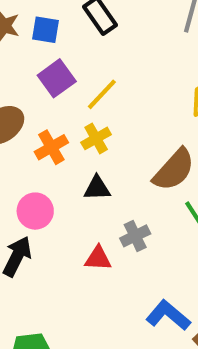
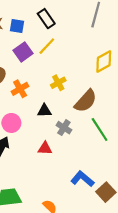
yellow line: (102, 94) -> (47, 46), moved
yellow cross: (96, 138) -> (58, 83), moved
gray cross: (135, 236) -> (64, 128), moved, turned -32

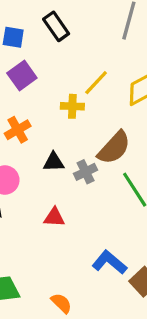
yellow line: (47, 46) -> (96, 83), moved
yellow cross: (58, 83) -> (72, 106), moved, turned 32
gray cross: (64, 128) -> (86, 172), moved, turned 32

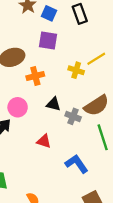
purple square: (22, 75) -> (48, 41), turned 30
gray cross: (86, 172) -> (73, 116), turned 32
blue L-shape: (109, 262) -> (77, 164), moved

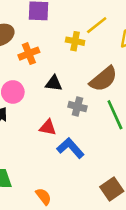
gray cross: (73, 116) -> (77, 107), moved
blue L-shape: (77, 164) -> (70, 148), moved

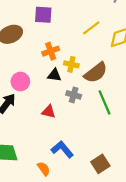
yellow cross: (75, 41) -> (71, 64), moved
orange cross: (29, 54) -> (51, 51), moved
blue L-shape: (70, 148) -> (62, 149), moved

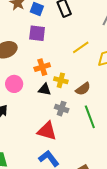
brown semicircle: (96, 73) -> (83, 89), size x0.7
pink circle: (20, 82) -> (14, 84), moved
red triangle: (49, 112) -> (47, 131), moved, size x1.5

